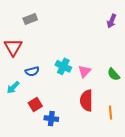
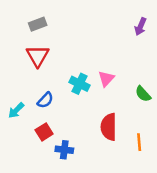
red triangle: (13, 47) -> (38, 56), moved
blue semicircle: (32, 71) -> (45, 100), moved, turned -32
pink triangle: (84, 71) -> (106, 79), moved

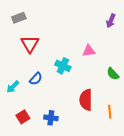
gray rectangle: (38, 24) -> (19, 18), moved
pink triangle: (106, 79) -> (89, 51), moved, turned 40
red square: (44, 132) -> (23, 117), moved

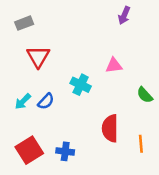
purple arrow: (111, 21) -> (124, 15), moved
cyan arrow: (13, 87) -> (23, 101), moved
red square: (23, 117) -> (29, 150), size x1.5

